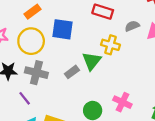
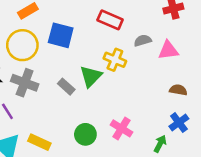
gray rectangle: (72, 72) -> (66, 87), turned 72

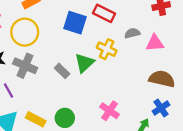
blue square: (61, 35) -> (75, 23), moved
brown semicircle: (178, 90) -> (162, 79), size x1.6
green circle: (85, 134) -> (65, 118), moved

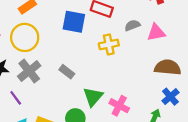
yellow cross: (107, 49) -> (109, 44), turned -30
green triangle: (84, 63) -> (93, 97), moved
gray cross: (25, 66) -> (29, 71), turned 35

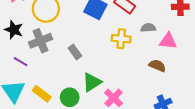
brown semicircle: (168, 67) -> (157, 66), moved, size x0.7
purple line: (16, 98) -> (21, 62), turned -40

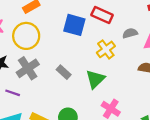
yellow cross: (121, 39) -> (106, 49), turned -30
green triangle: (92, 82) -> (95, 79), moved

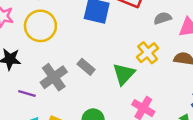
yellow cross: (106, 49) -> (148, 53), moved
gray cross: (28, 68) -> (54, 77), moved

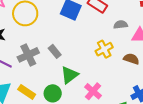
green triangle: (124, 74) -> (70, 75), moved

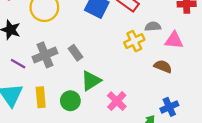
yellow cross: (104, 49) -> (134, 41), moved
yellow rectangle: (27, 92) -> (41, 97), turned 48

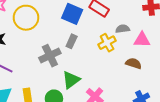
gray rectangle: (76, 53) -> (72, 41), moved, turned 64
gray cross: (45, 55) -> (50, 56), moved

